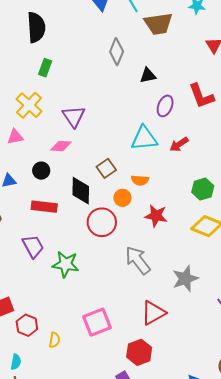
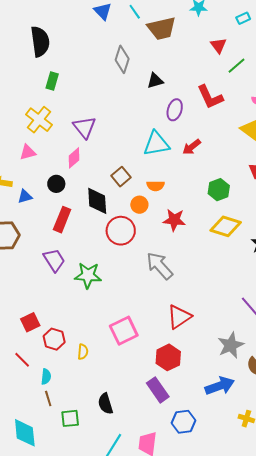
pink diamond: (61, 146) -> (74, 158), turned -40
red rectangle: (44, 207) -> (62, 220), turned -70
gray star: (185, 279) -> (231, 345), moved

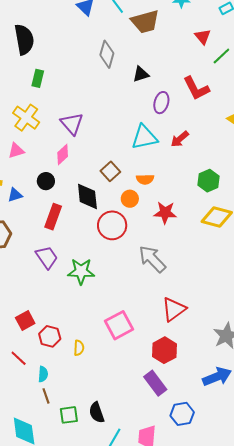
black semicircle: (105, 404) -> (97, 413), moved

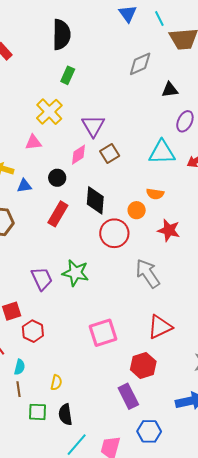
gray diamond: (107, 54) -> (140, 64), turned 40
brown square: (110, 171) -> (110, 153), moved
purple trapezoid: (47, 257) -> (42, 279), moved
yellow semicircle: (79, 348) -> (56, 383), moved

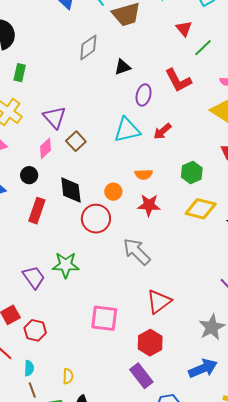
orange semicircle: (155, 194) -> (144, 174), moved
pink square: (103, 333) -> (104, 318), turned 36

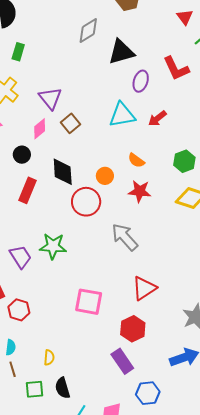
black triangle: (123, 67) -> (121, 52), size x1.6
orange semicircle: (144, 174) -> (136, 160), turned 36

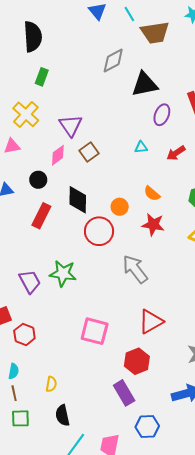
cyan triangle: (122, 115) -> (141, 147), size x0.5
green square: (35, 389) -> (20, 418), moved

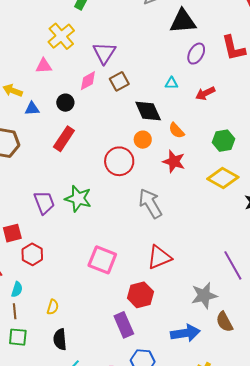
black diamond: (78, 200) -> (148, 111), moved, turned -32

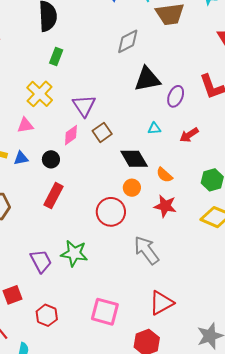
black triangle: (183, 21) -> (147, 79), moved
blue triangle: (32, 109) -> (21, 158), moved
red hexagon: (32, 254) -> (47, 315), moved

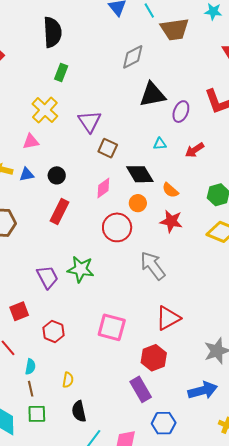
brown square: (102, 132) -> (108, 148), turned -30
pink diamond: (71, 135) -> (103, 188), moved

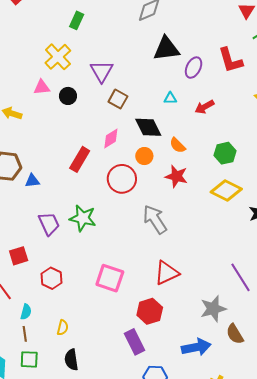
blue triangle: (27, 174) -> (32, 181), moved
black circle: (57, 175) -> (68, 96), moved
red rectangle: (60, 212) -> (80, 159), moved

